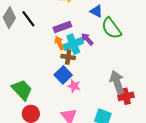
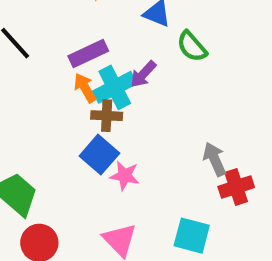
green semicircle: (111, 28) -> (192, 46), size x0.7
purple arrow: (87, 39) -> (143, 74), turned -88
gray arrow: (117, 82) -> (215, 159), size x0.7

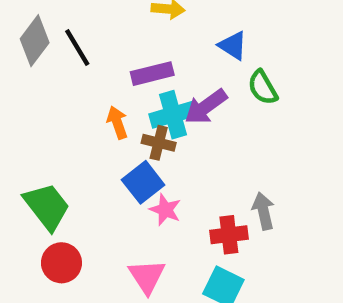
purple arrow: (143, 74) -> (206, 107), size x1.4
orange arrow: (85, 88) -> (117, 122), moved
red cross: (236, 187) -> (229, 235), moved

